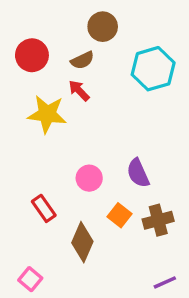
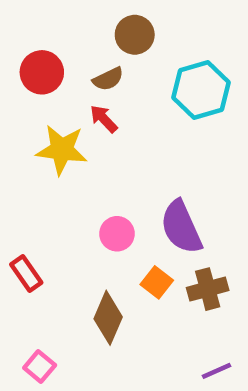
purple semicircle: (138, 173) -> (181, 227), size x1.4
red rectangle: (44, 208) -> (26, 274), moved

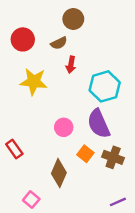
cyan hexagon: (201, 90) -> (105, 86), moved
red arrow: (104, 119) -> (71, 65), moved, turned -126
brown cross: (208, 289) -> (113, 157), turned 35
pink square: (40, 366) -> (31, 200), moved

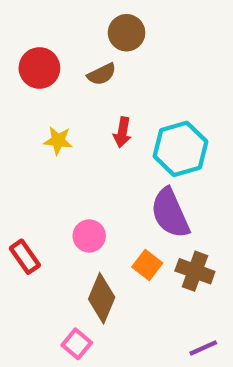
red arrow: (71, 65) -> (122, 132), moved
yellow star: (34, 82) -> (58, 141), size x0.6
pink circle: (64, 127) -> (89, 236), moved
pink square: (31, 200) -> (77, 344), moved

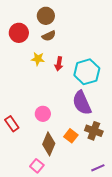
brown circle: (127, 33) -> (46, 16), moved
yellow star: (58, 141) -> (38, 59), moved
orange square: (147, 265) -> (71, 136), moved

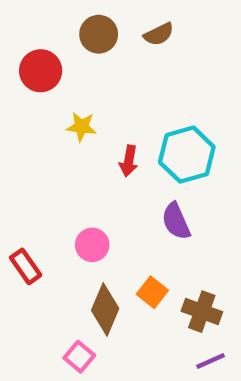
brown semicircle: (49, 36) -> (159, 34), moved
red arrow: (59, 64) -> (129, 161), moved
purple semicircle: (82, 103) -> (176, 221), size x0.7
brown cross: (94, 131) -> (202, 312), moved

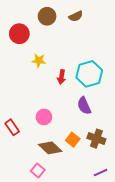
brown diamond: (105, 309) -> (50, 148), turned -70
brown cross: (202, 312) -> (96, 139), moved

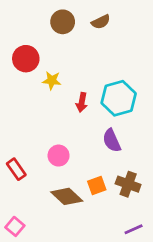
red circle: (19, 34) -> (26, 59), moved
orange square: (73, 140) -> (97, 186), turned 32
pink square: (38, 170) -> (15, 226), moved

